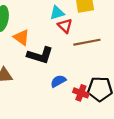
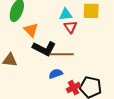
brown line: (87, 42) -> (62, 54), moved
red cross: (81, 93) -> (73, 88), turned 32

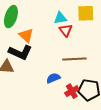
black L-shape: (44, 48) -> (20, 52), moved
brown line: (62, 54) -> (74, 59), moved

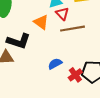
orange triangle: (26, 35) -> (41, 22), moved
brown line: (74, 59) -> (73, 29), moved

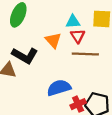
blue semicircle: (55, 64) -> (59, 88), size x1.5

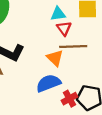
orange triangle: (53, 40) -> (55, 58), moved

